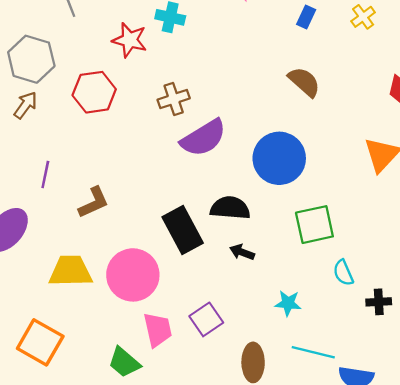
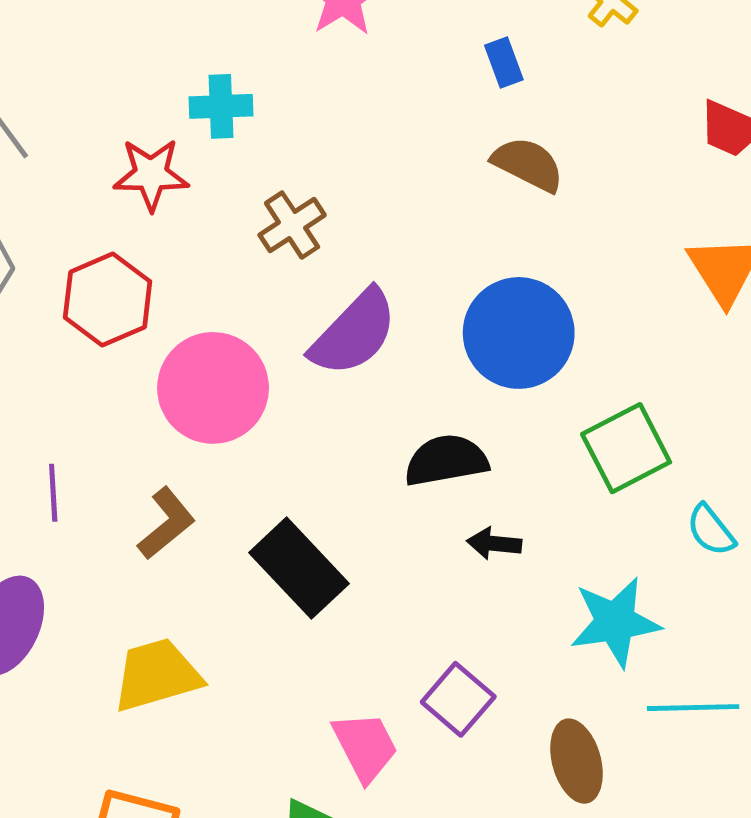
blue rectangle: (306, 17) -> (504, 63), moved, turned -30
brown cross: (174, 99) -> (292, 225), moved
black rectangle: (183, 230) -> (299, 568), moved
pink circle: (133, 275) -> (213, 388), moved
cyan star: (288, 303) -> (615, 622), size x1.6

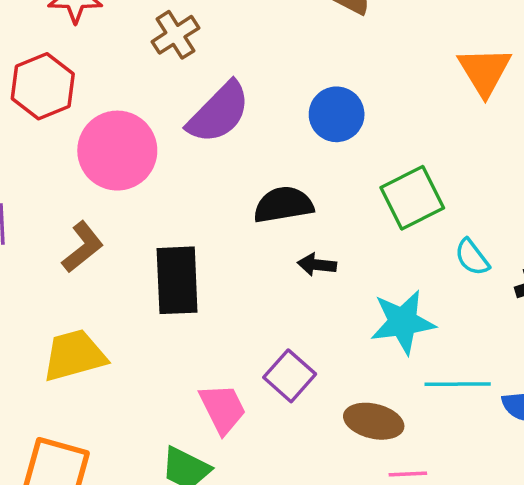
blue circle: (519, 333) -> (337, 114), size x0.7
black rectangle: (299, 568) -> (177, 280), turned 40
brown ellipse: (576, 761) -> (374, 421), turned -62

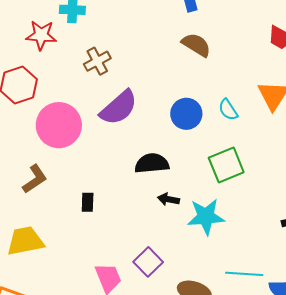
cyan semicircle: (472, 257) -> (228, 110), moved
black rectangle: (177, 280) -> (88, 202), size x0.5
cyan star: (403, 322) -> (206, 217), moved

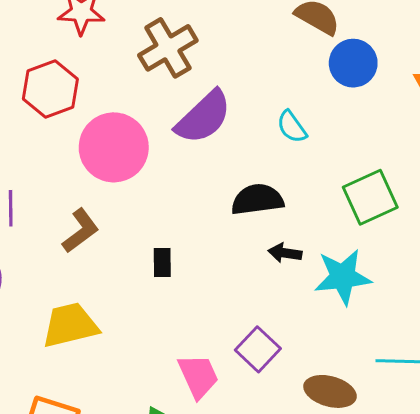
brown cross: (97, 61) -> (168, 48), size x1.4
cyan semicircle: (228, 110) -> (292, 127), moved
blue circle: (186, 114) -> (353, 63), moved

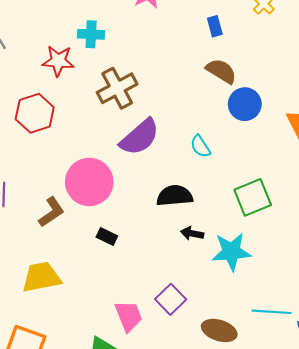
pink circle: (114, 147) -> (89, 182), moved
black rectangle: (162, 263) -> (107, 236), turned -66

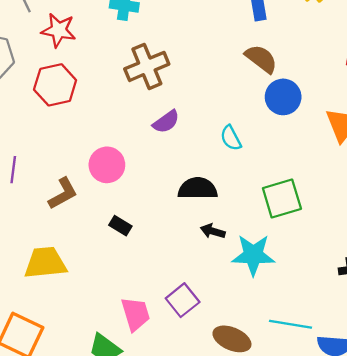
red star: (58, 61) -> (59, 30), moved
purple semicircle: (140, 137) -> (166, 122), size x0.6
pink circle: (89, 182) -> (107, 165), size x0.7

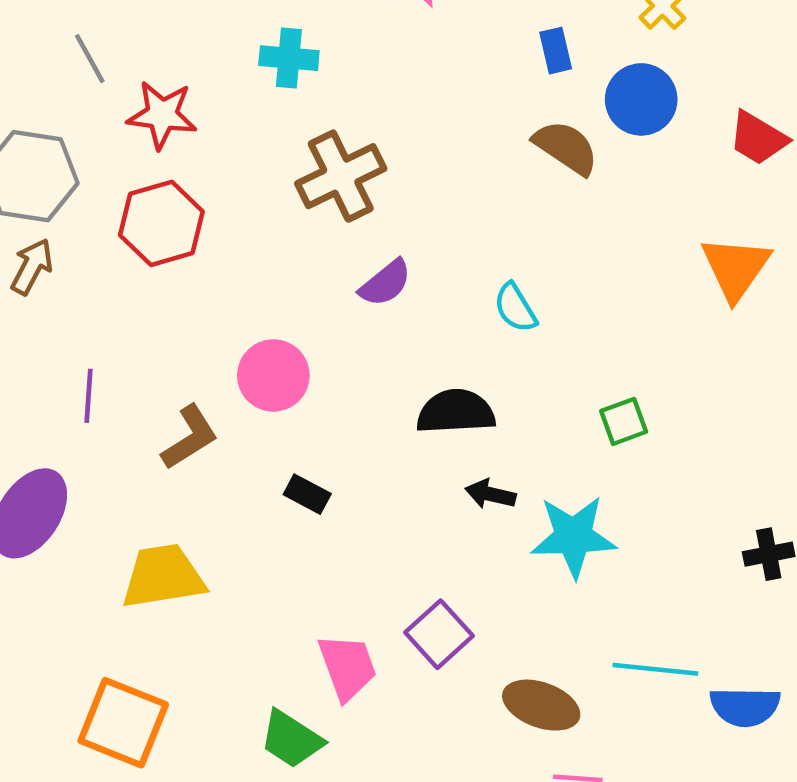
blue circle: (283, 97) -> (641, 99), moved
green square: (282, 199) -> (624, 421), size x0.6

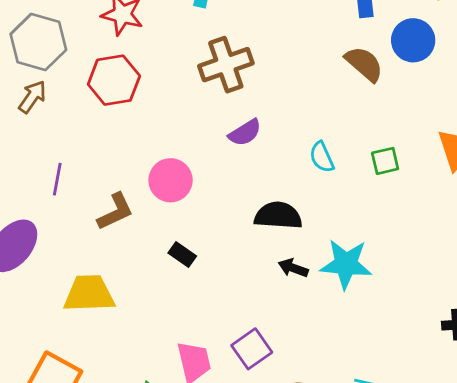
green square: (624, 421) -> (385, 161), moved
cyan star: (573, 536) -> (346, 264), moved

